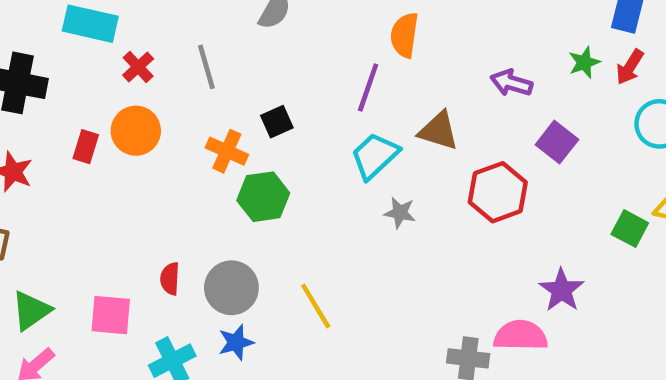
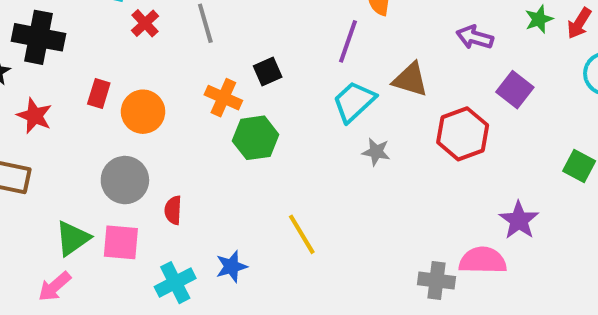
orange circle: (136, 131) -> (143, 112), moved
gray circle: (231, 288) -> (125, 180), moved
green triangle: (31, 311) -> (73, 238), moved

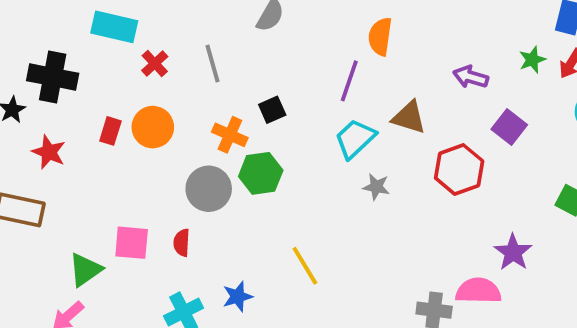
orange circle: (143, 112) -> (153, 127), moved
gray circle: (125, 180) -> (209, 189), moved
pink square: (121, 242) -> (132, 243), moved

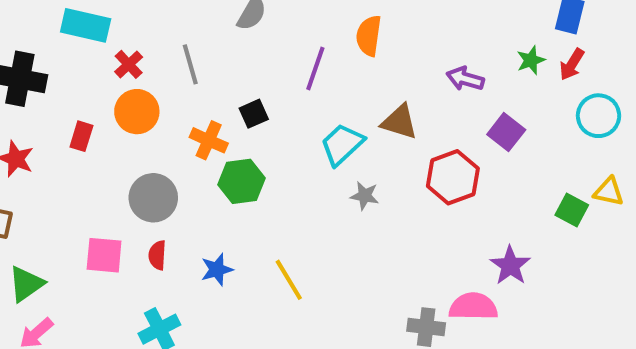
purple line: (349, 81) -> (315, 69), moved
orange circle: (153, 127) -> (137, 112), moved
gray circle: (209, 189) -> (153, 198), moved
green triangle: (85, 270) -> (26, 284), moved
blue star: (238, 297) -> (217, 270), moved

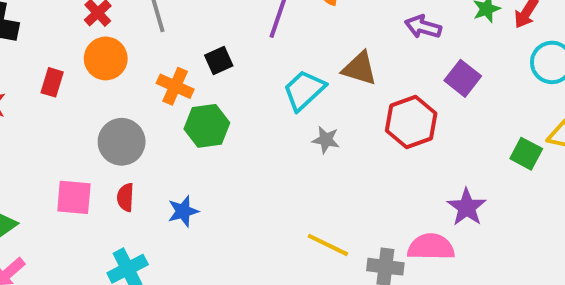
yellow line: (289, 280) -> (328, 245), moved, turned -33

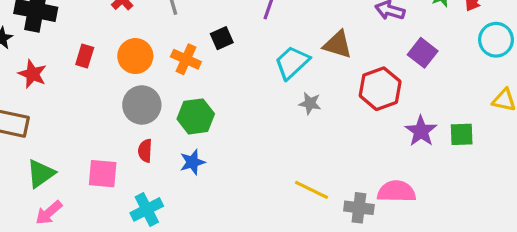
orange circle: (106, 58) -> (135, 56), moved
green hexagon: (207, 126) -> (196, 116), moved
green square: (526, 154) -> (462, 134), moved, turned -30
pink square: (74, 197) -> (103, 174), moved
purple star: (467, 207) -> (421, 131), moved

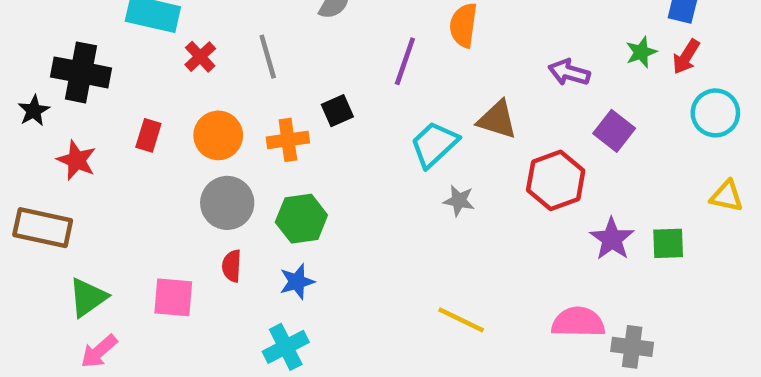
orange cross: (186, 59) -> (288, 140), turned -32
gray cross: (359, 208) -> (632, 347), moved
cyan cross: (147, 209) -> (286, 347), moved

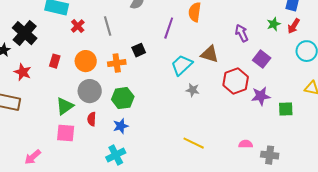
black cross: (81, 72) -> (25, 33), turned 30
purple arrow: (569, 72) -> (242, 33), turned 48
purple star: (612, 239) -> (261, 96), moved, turned 30
green triangle: (88, 297) -> (65, 106), moved
pink semicircle: (578, 322) -> (246, 144), size x0.6

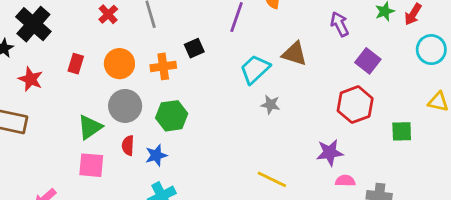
red hexagon: (236, 81) -> (355, 105), moved
purple star: (261, 96) -> (330, 153), moved
blue star: (121, 126) -> (156, 155), moved

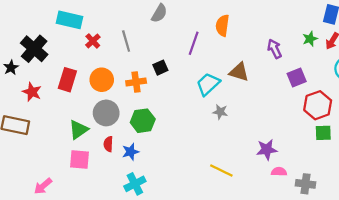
purple square: (368, 61) -> (297, 78), turned 30
red rectangle: (76, 64) -> (67, 80), size x1.5
red hexagon: (355, 105) -> (318, 105), moved

